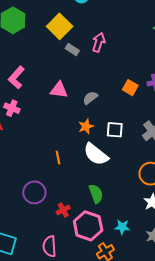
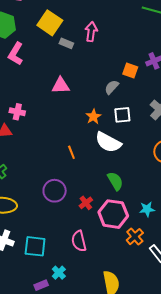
pink L-shape: (16, 77) -> (16, 54), moved
gray semicircle: (90, 98) -> (112, 87), moved

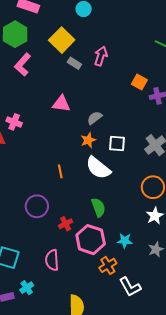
orange square: (130, 71) -> (139, 82), moved
gray semicircle: (112, 87) -> (95, 118), moved

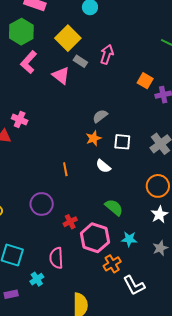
pink triangle: (61, 104) -> (61, 75), moved, turned 30
white semicircle: (98, 168) -> (103, 166), size x0.6
green semicircle: (98, 207) -> (114, 207), moved, turned -30
cyan cross: (27, 288) -> (37, 279), moved

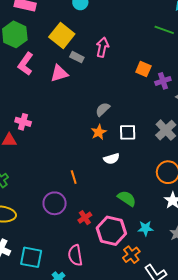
pink triangle: (61, 75) -> (59, 73), turned -48
white semicircle: (103, 166) -> (112, 159), turned -49
orange line: (65, 169) -> (74, 177), moved

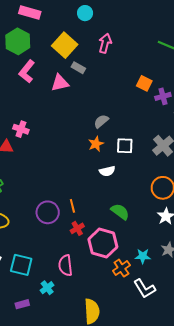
pink arrow: (102, 47) -> (105, 43), moved
orange line: (74, 177) -> (72, 206), moved
cyan star: (146, 228) -> (143, 256), moved

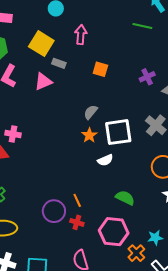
orange square: (144, 83) -> (100, 69), moved
white square: (125, 146) -> (118, 132), size x1.6
red cross: (77, 228) -> (77, 222), moved, turned -32

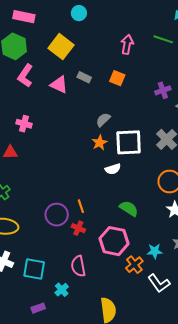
pink arrow: (81, 35) -> (127, 44), moved
gray rectangle: (59, 63) -> (84, 77), moved
pink triangle: (43, 82) -> (59, 85), turned 42
pink cross: (13, 134) -> (24, 124), moved

